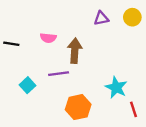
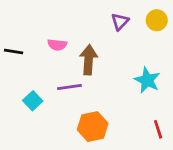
purple triangle: (101, 18) -> (120, 22), turned -35
cyan star: (116, 87) -> (147, 80), moved

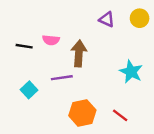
purple triangle: (120, 22) -> (107, 19), turned -49
black line: (14, 52) -> (24, 46), moved
red line: (158, 129) -> (120, 115), moved, turned -35

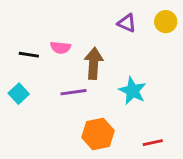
cyan star: (131, 72) -> (133, 91), moved
cyan square: (29, 90) -> (19, 94), moved
red line: (120, 115) -> (153, 143), moved, turned -49

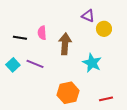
yellow circle: (166, 22) -> (104, 29), moved
pink semicircle: (61, 48) -> (42, 33), turned 80
purple line: (73, 92) -> (35, 64), moved, turned 30

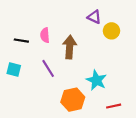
cyan star: (92, 63) -> (96, 80), moved
purple line: (35, 64) -> (48, 68), moved, turned 36
cyan square: (13, 65) -> (14, 70), turned -32

